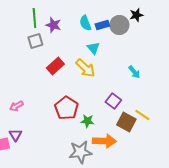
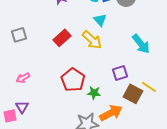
gray square: (35, 41) -> (19, 35), moved
cyan arrow: (134, 72) -> (141, 44), size x1.5
purple square: (113, 101) -> (120, 73), turned 35
orange arrow: (104, 141) -> (111, 113), turned -30

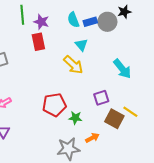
red rectangle: (62, 38) -> (38, 42), moved, turned -60
red pentagon: (73, 80) -> (54, 105), turned 30
orange arrow: (111, 113) -> (92, 138), size x0.6

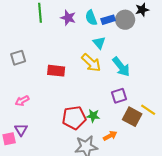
purple star: (41, 22) -> (68, 18), moved
red rectangle: (38, 42) -> (56, 71), moved, turned -72
cyan arrow: (122, 69) -> (121, 67), moved
red pentagon: (54, 105) -> (74, 118), moved

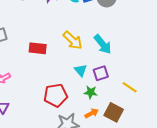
cyan triangle: (99, 43) -> (81, 70), moved
green star: (93, 116) -> (91, 92), moved
brown square: (132, 117) -> (114, 112), moved

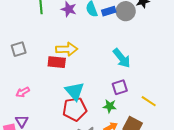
yellow arrow: (73, 40) -> (67, 49), moved, turned -45
cyan triangle: (81, 70) -> (75, 91), moved, size x1.5

